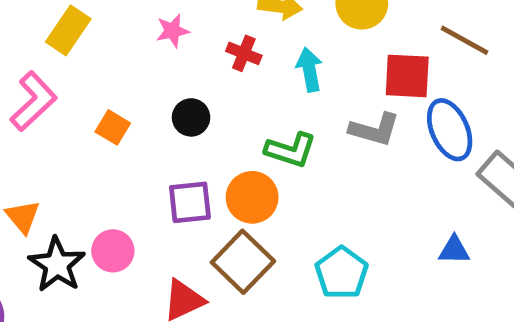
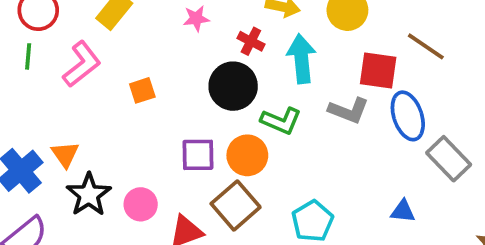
cyan arrow: (309, 70) -> (301, 59), size x1.4
black circle: (191, 117) -> (233, 86), moved, size x1.6
orange square: (113, 127) -> (142, 90), turned 36
pink circle: (113, 251) -> (141, 204), moved

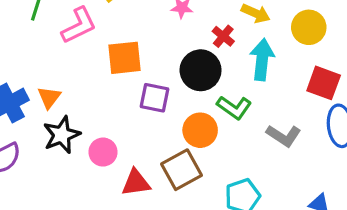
orange square: (142, 90) -> (124, 58), size x1.6
gray L-shape: (349, 110) -> (284, 136), moved
purple square: (198, 155) -> (154, 98), moved

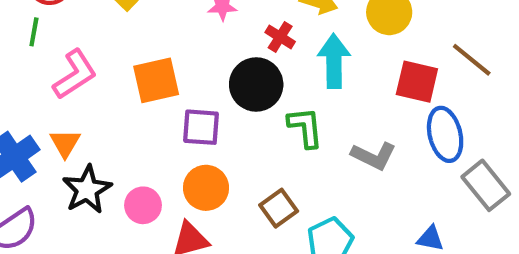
pink L-shape: (79, 25) -> (75, 74), moved
green L-shape: (234, 107) -> (305, 127), turned -124
orange circle: (200, 130) -> (206, 188), moved
brown square: (182, 170) -> (279, 208), moved, size x0.7

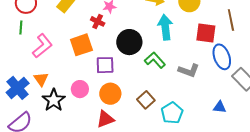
red cross: (280, 37) -> (98, 21), moved
brown line: (472, 60) -> (231, 20), turned 45
green L-shape: (305, 127) -> (155, 60), turned -30
pink circle: (143, 205) -> (80, 89), moved

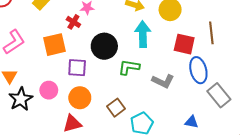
green L-shape: (155, 60) -> (129, 67), turned -45

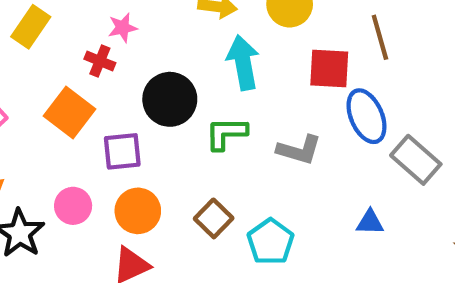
orange square: (55, 45) -> (69, 113), turned -30

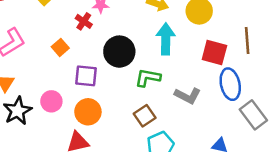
orange square: (69, 113) -> (60, 47), size x0.6
brown square: (214, 218) -> (145, 116), moved

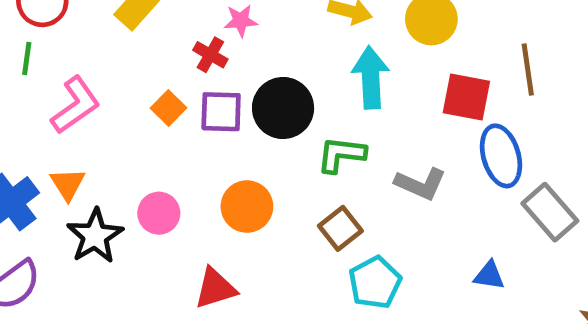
purple square: (86, 76) -> (221, 112), moved
orange circle: (88, 112) -> (247, 207), moved

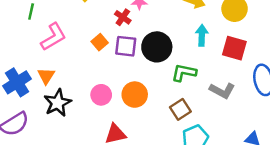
cyan arrow: (371, 78) -> (202, 35), size x0.7
red square: (466, 97) -> (234, 48), moved
pink circle: (159, 213) -> (101, 95), moved

